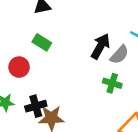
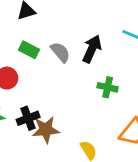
gray semicircle: (119, 55) -> (60, 52), moved, turned -78

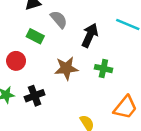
gray semicircle: (60, 52) -> (59, 19), moved
brown star: (46, 130) -> (66, 68), moved

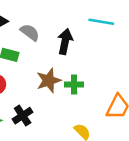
green cross: (103, 69) -> (74, 84), moved

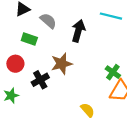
green cross: (74, 84) -> (113, 72), moved, turned 32
black cross: (23, 116) -> (40, 80), moved

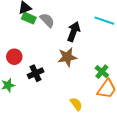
green rectangle: (29, 39) -> (29, 18), moved
brown star: (62, 64) -> (67, 57), moved

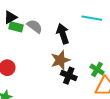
black arrow: (74, 32) -> (63, 34), turned -30
black cross: (36, 73) -> (69, 76), moved, turned -35

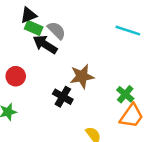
black arrow: (63, 34) -> (45, 44), moved, turned -48
black cross: (69, 76) -> (63, 97), moved

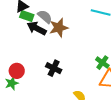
red circle: (16, 76) -> (17, 71), moved
brown star: (82, 76) -> (59, 28), moved

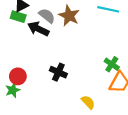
green rectangle: (27, 16) -> (18, 17), moved
brown star: (59, 28) -> (69, 16), moved, turned -30

